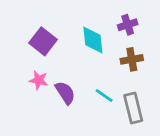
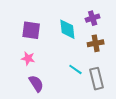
purple square: (43, 41) -> (31, 30), turned -30
purple semicircle: (65, 93) -> (36, 84), moved

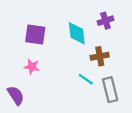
brown cross: (96, 43) -> (100, 56), moved
purple semicircle: (36, 84) -> (16, 95), moved

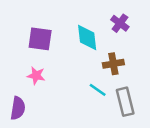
purple cross: (105, 21) -> (120, 23), turned -35
purple semicircle: (16, 95) -> (18, 108), turned 42

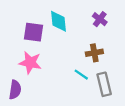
cyan diamond: (87, 38) -> (58, 21), moved
pink star: (36, 76) -> (30, 63), size x1.5

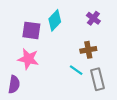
cyan diamond: (58, 21) -> (55, 20), turned 50

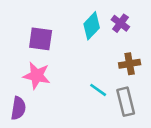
cyan diamond: (55, 20) -> (92, 26), moved
brown cross: (88, 50) -> (130, 64), moved

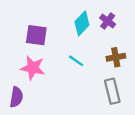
cyan line: (98, 90) -> (76, 61), moved

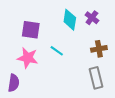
cyan diamond: (82, 23) -> (70, 20), turned -35
cyan line: (76, 61) -> (57, 51), moved

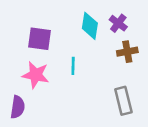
brown cross: (99, 49) -> (127, 52), moved
cyan line: (57, 51) -> (73, 66), turned 56

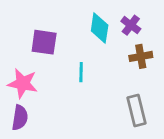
pink star: (36, 75) -> (23, 83), moved

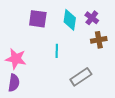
purple square: (44, 42) -> (38, 19), moved
gray rectangle: (137, 110) -> (81, 77), moved, turned 70

